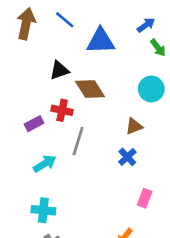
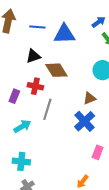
blue line: (65, 20) -> (37, 27), moved, turned -35
purple rectangle: (34, 124) -> (14, 96), turned -40
blue cross: (127, 157) -> (85, 121), size x1.5

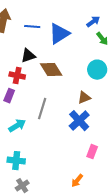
blue triangle: (64, 34) -> (59, 34), turned -30
red cross: (35, 86) -> (17, 76), moved

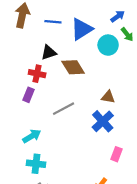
cyan circle: (97, 70) -> (108, 45), moved
brown triangle: (84, 98) -> (108, 97), turned 32
gray line: (42, 109) -> (64, 109), turned 45
cyan arrow: (17, 126) -> (32, 136), moved

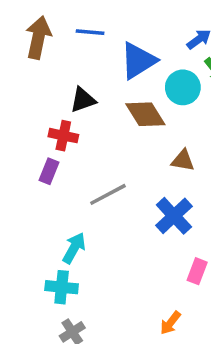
blue line: (53, 22) -> (90, 32), moved
brown diamond: (73, 67) -> (145, 114), moved
brown triangle: (108, 97) -> (183, 161), moved
cyan arrow: (32, 136) -> (74, 248), moved, turned -30

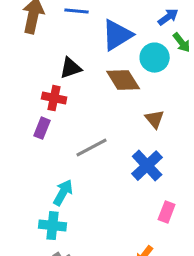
brown triangle: (183, 161) -> (155, 119), turned 40

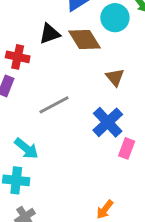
black triangle: (71, 68) -> (50, 34), moved
cyan arrow: (63, 193) -> (26, 148), turned 100
pink rectangle: (167, 212) -> (127, 148), moved

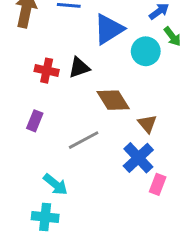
brown diamond: (84, 39) -> (113, 100), moved
red cross: (18, 57) -> (47, 71), moved
brown triangle: (115, 77) -> (147, 124), moved

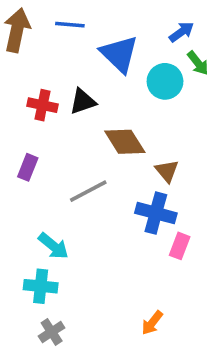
blue triangle: (109, 29) -> (119, 54), turned -44
blue cross: (138, 158) -> (156, 213), turned -32

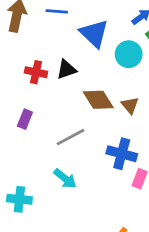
brown triangle: (167, 171) -> (130, 105), moved
cyan arrow: (53, 246) -> (65, 179), moved
cyan cross: (41, 286) -> (19, 199), moved

